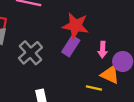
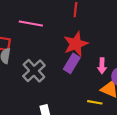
red star: (75, 26) -> (76, 44), turned -30

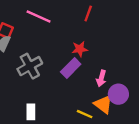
red star: (76, 44) -> (80, 49), size x0.6

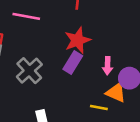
red star: (80, 49) -> (78, 40), size x1.5

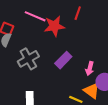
red star: (78, 40) -> (54, 26), moved

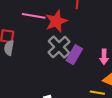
gray cross: (28, 59) -> (59, 47), moved

